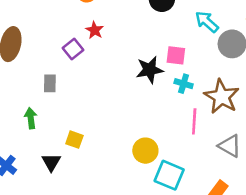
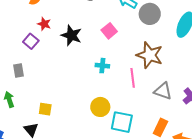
pink square: (176, 55) -> (109, 31), turned -35
black star: (150, 70) -> (71, 35), moved, turned -30
cyan cross: (184, 84) -> (102, 66), moved

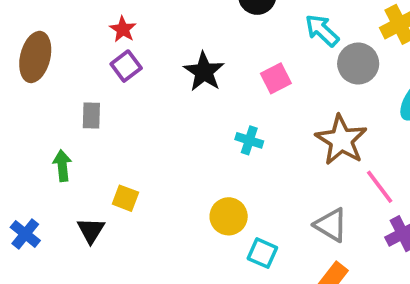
red star: (44, 24) -> (123, 29), moved
pink line: (133, 78) -> (380, 187), moved, turned -42
gray triangle: (163, 91) -> (331, 225), moved
cyan square: (122, 122) -> (262, 253), size x0.7

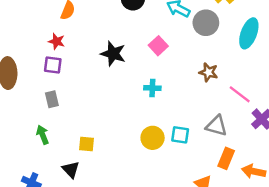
purple square: (126, 66) -> (53, 65), moved, turned -30
brown star: (341, 140) -> (208, 72), size x0.6
cyan square: (262, 253) -> (180, 135), moved

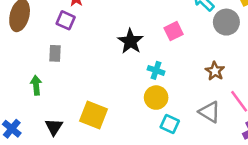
black star: (113, 54) -> (130, 41), moved
gray triangle: (216, 126) -> (209, 112), moved
yellow circle: (153, 138) -> (156, 98), moved
yellow square: (87, 144) -> (94, 115), moved, size x1.6

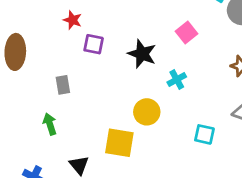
purple square: (66, 20) -> (94, 44), moved
cyan cross: (156, 70) -> (177, 80), turned -35
yellow circle: (156, 98) -> (147, 112), moved

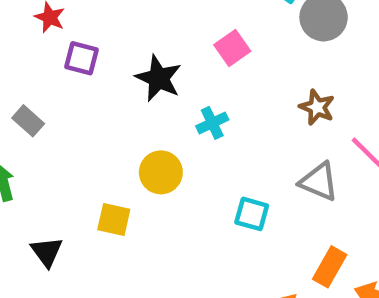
gray rectangle: (63, 85) -> (28, 121), turned -42
yellow square: (119, 143) -> (114, 220), size x0.7

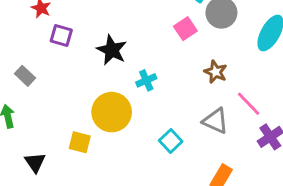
pink square: (232, 48) -> (185, 29), moved
yellow circle: (161, 172) -> (112, 112), size x1.4
cyan square: (252, 214) -> (171, 141), turned 30

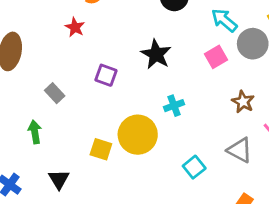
purple square: (61, 36) -> (106, 75), moved
black star: (112, 50) -> (156, 54), moved
yellow square: (80, 142) -> (101, 149), moved

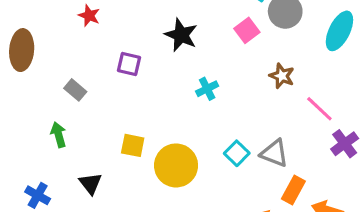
yellow circle: (138, 135) -> (176, 165), moved
gray triangle: (240, 150) -> (274, 153), moved

